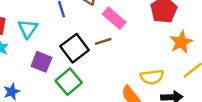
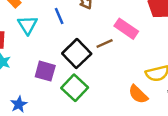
pink rectangle: (114, 18) -> (126, 29), moved
cyan triangle: (28, 29) -> (28, 25), moved

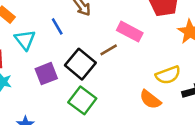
purple square: (45, 71) -> (46, 74), moved, turned -30

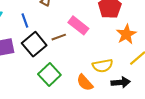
blue line: (57, 26) -> (25, 21), moved
green square: (82, 100) -> (49, 74), moved

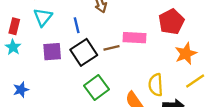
pink rectangle: (78, 25) -> (134, 38), turned -42
yellow semicircle: (103, 66) -> (156, 85), turned 90

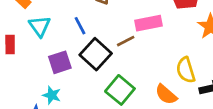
cyan star: (13, 47) -> (52, 95), moved

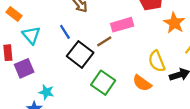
purple square: (60, 62) -> (24, 68), moved

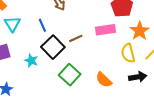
pink rectangle: (122, 25) -> (106, 30), moved
yellow semicircle: (157, 61) -> (128, 53), moved
cyan star: (46, 92) -> (31, 61), moved

